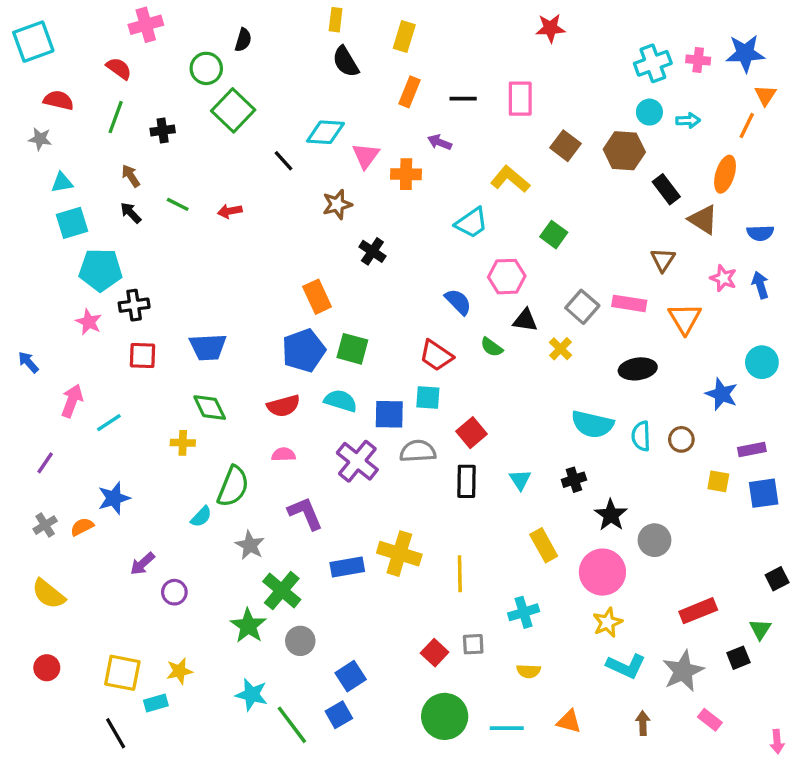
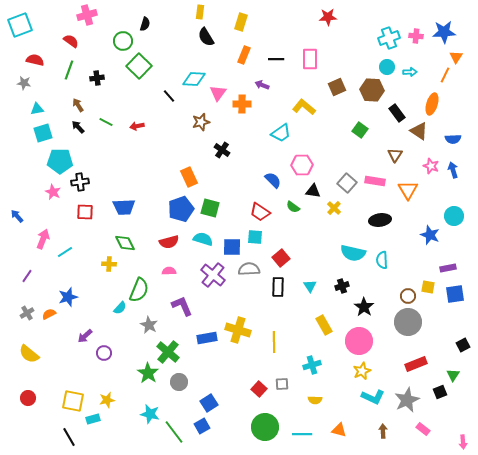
brown square: (566, 146) -> (337, 87), turned 30
green square: (554, 235) -> (360, 130), moved
brown circle: (681, 439) -> (408, 296), moved
gray circle: (654, 540) -> (408, 322), moved, size x1.4

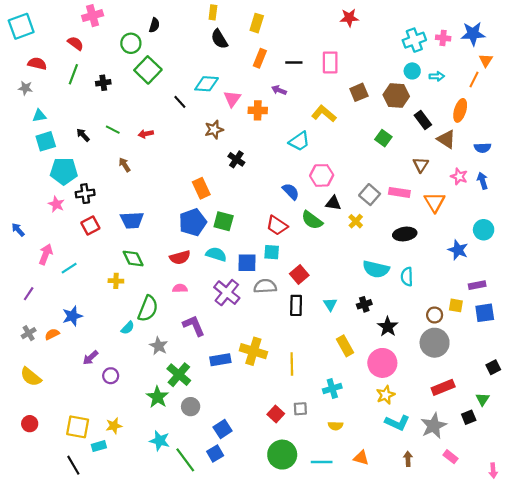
brown arrow: (78, 105) -> (125, 165), moved
green semicircle: (293, 207) -> (312, 220), size x1.5
red square: (85, 212) -> (90, 225), turned -30

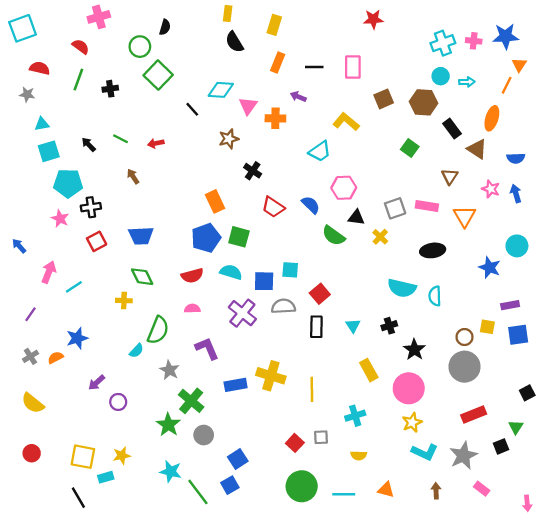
gray square: (370, 195) -> (395, 208), turned 30
red trapezoid: (277, 225) -> (273, 207), moved

